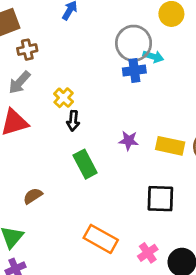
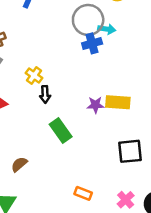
yellow rectangle: (170, 146) -> (118, 102), moved
orange rectangle: (101, 239) -> (83, 193), size x0.6

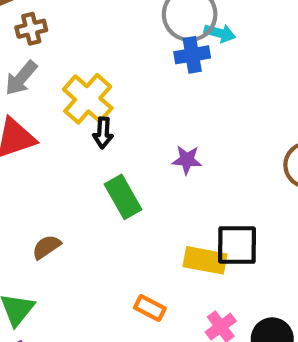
yellow cross: (34, 76) -> (88, 99), size x1.6
yellow rectangle: (118, 102) -> (205, 260), moved

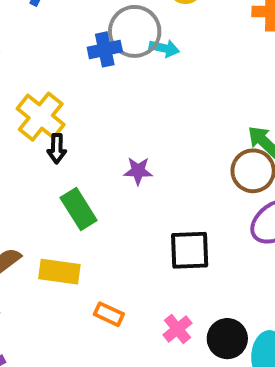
blue cross: (192, 55) -> (105, 49), moved
yellow rectangle: (205, 260) -> (59, 272), moved

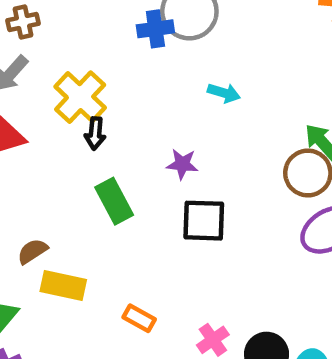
cyan arrow: (164, 48) -> (224, 93), moved
black square: (190, 250) -> (204, 221), moved
yellow rectangle: (59, 272) -> (63, 286), moved

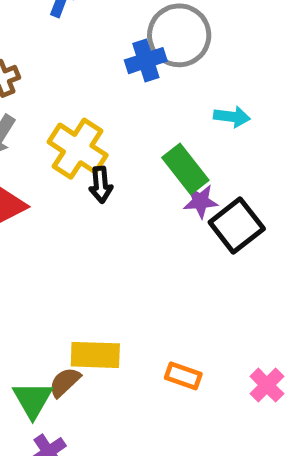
green rectangle: (114, 201) -> (185, 169), moved
black square: (204, 221) -> (237, 225), moved, turned -30
brown semicircle: (32, 251) -> (65, 382), moved

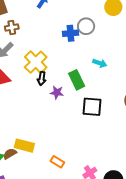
gray circle: (179, 35) -> (86, 26), size x0.7
purple star: (200, 201) -> (57, 93), moved
black square: (237, 225) -> (92, 107), turned 30

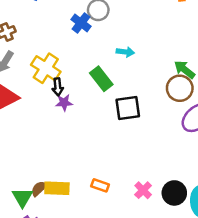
blue cross: (71, 33) -> (81, 23), turned -35
purple star: (57, 93) -> (64, 103), moved
yellow rectangle: (24, 146) -> (57, 188), moved

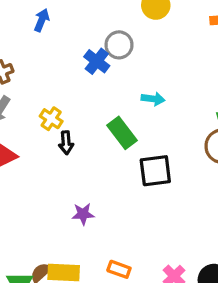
yellow cross: (46, 68) -> (51, 119), size x0.6
purple star: (64, 103) -> (83, 214), moved

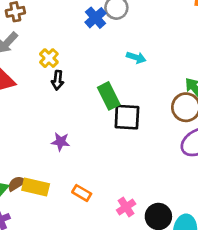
green rectangle: (122, 133) -> (109, 96), moved

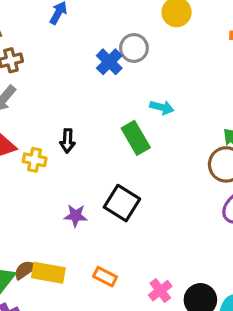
yellow cross: (49, 58) -> (35, 160), moved, turned -30
green rectangle: (109, 96) -> (136, 138), moved
black square: (127, 117) -> (122, 203), moved, turned 32

